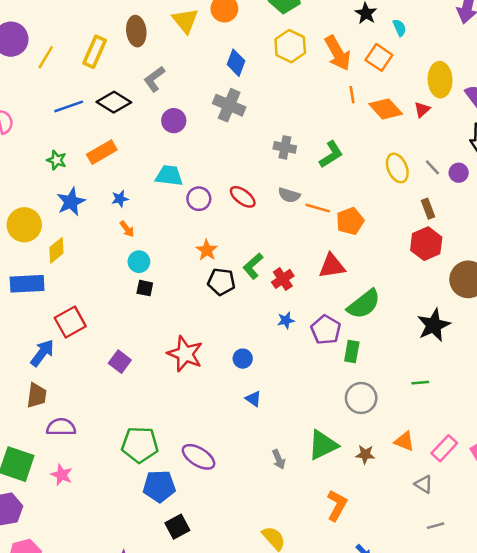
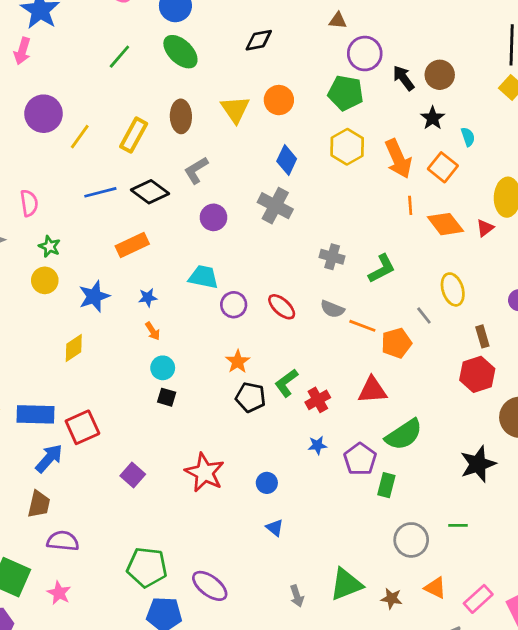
green star: (57, 160) -> (50, 246), moved
gray line: (432, 167) -> (424, 315), moved
yellow circle: (24, 225) -> (45, 280), moved, size x0.7
blue rectangle: (27, 284) -> (36, 414), moved
gray circle: (361, 398) -> (411, 540), moved

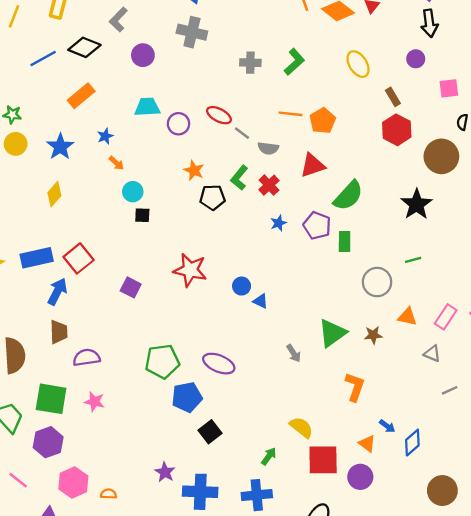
gray semicircle: (332, 309) -> (268, 148), moved
gray line: (424, 315) -> (242, 133), moved
blue circle: (267, 483) -> (242, 286), moved

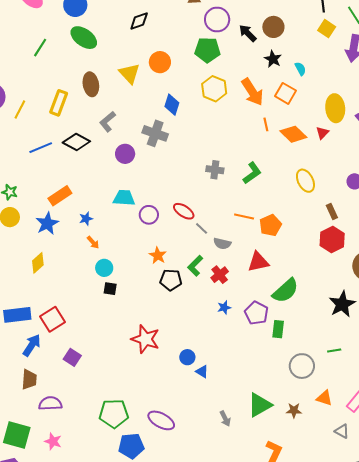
gray cross: (192, 32) -> (155, 133), moved
orange rectangle: (81, 96) -> (60, 196), moved
purple square: (131, 287) -> (72, 357), moved

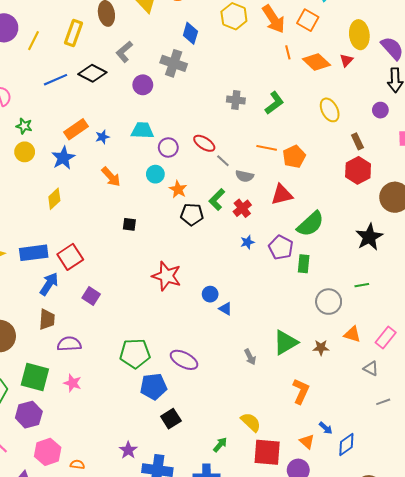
blue star: (86, 219) -> (102, 137), moved
orange arrow: (93, 242) -> (111, 177), size x1.5
cyan circle: (104, 268) -> (155, 174), moved

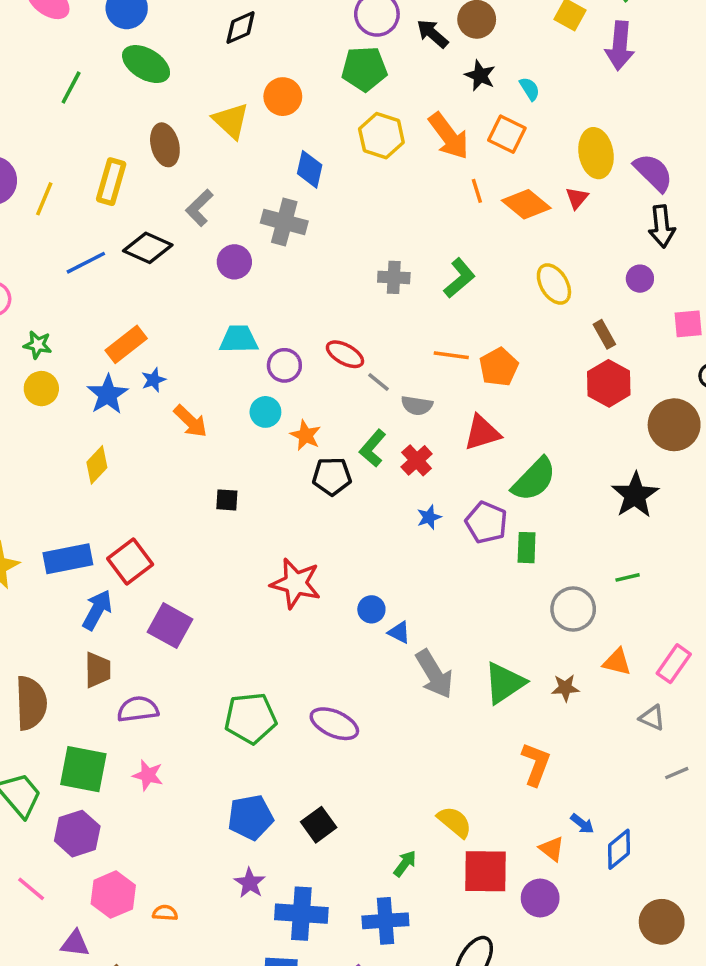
blue star: (102, 137) -> (154, 380), moved
purple square: (91, 296) -> (170, 626), size x1.4
gray arrow: (250, 357) -> (434, 674), moved, size x1.8
blue pentagon: (153, 387) -> (250, 817), moved

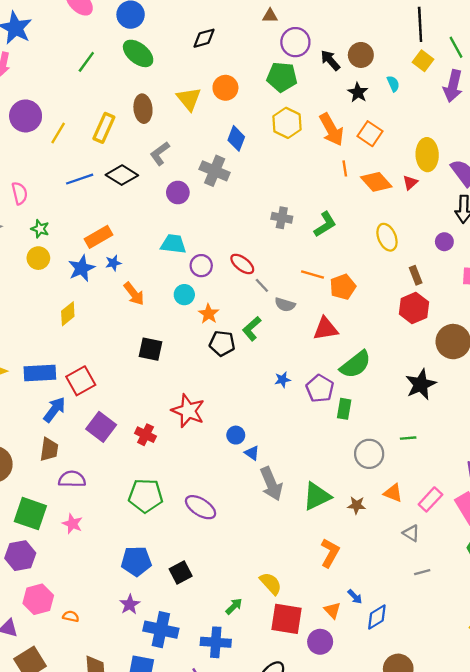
cyan semicircle: (530, 89) -> (393, 84), moved
red cross: (417, 460) -> (145, 435), moved, turned -30
black square: (227, 500) -> (151, 349), size x1.5

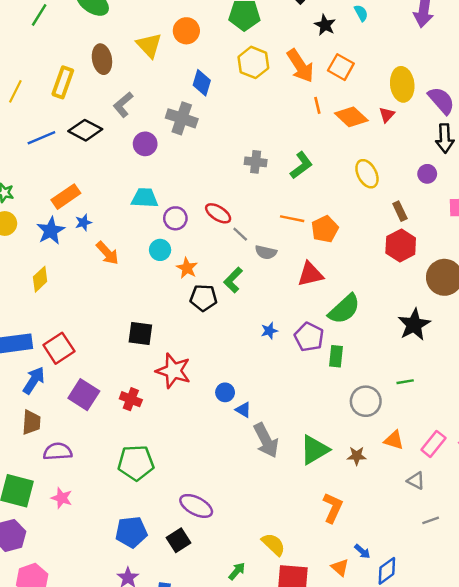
black square: (151, 349) -> (140, 333), moved
purple ellipse: (201, 507) -> (196, 506), moved

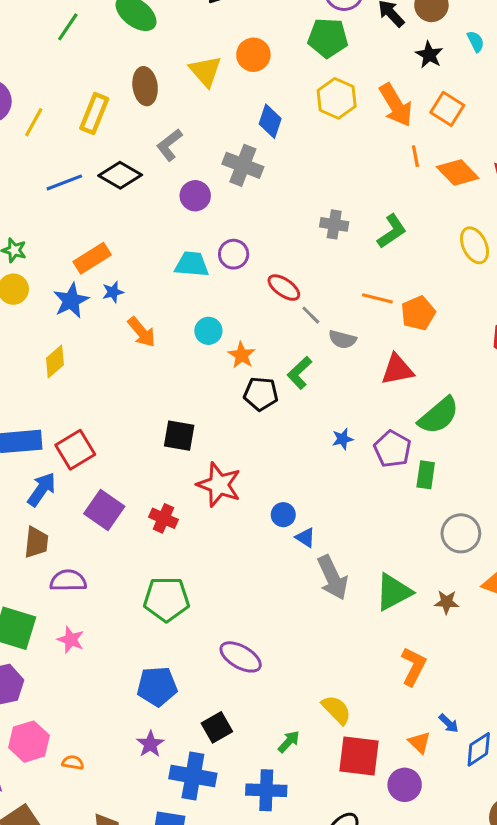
purple circle: (175, 218) -> (234, 254), moved
black square: (179, 540) -> (217, 727), moved

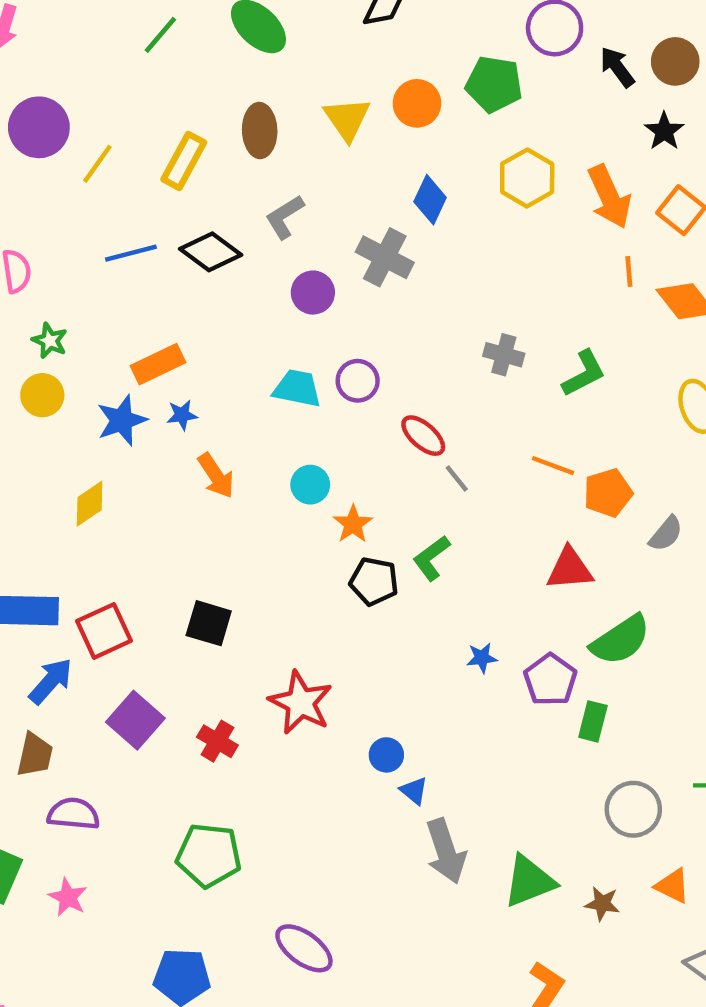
green pentagon: (328, 38) -> (494, 84), moved
gray semicircle: (342, 339) -> (666, 534), moved, turned -72
black square: (179, 436) -> (209, 623), moved

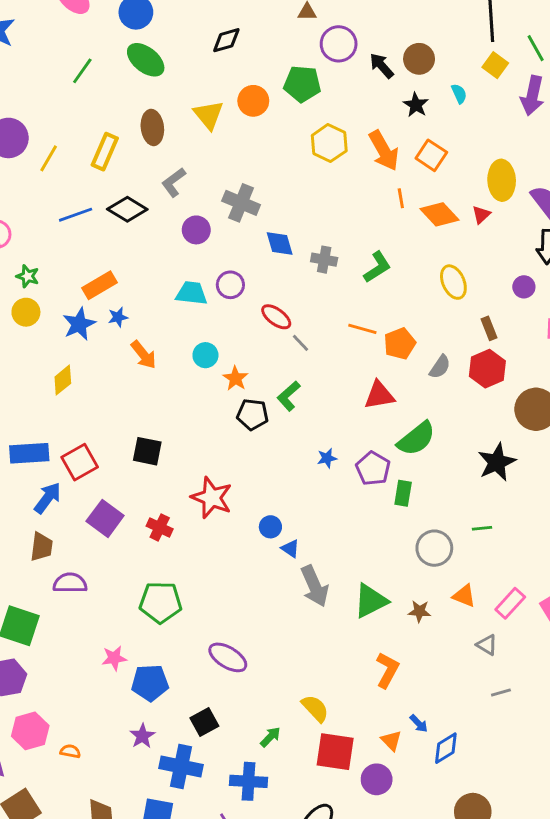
blue diamond: (430, 200) -> (280, 243), moved, turned -36
pink star: (68, 897) -> (114, 658), moved, turned -30

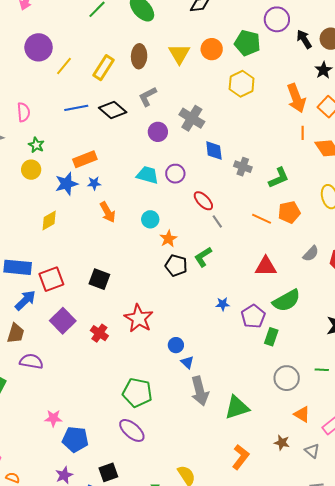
yellow hexagon: (329, 143) -> (242, 84), moved
orange pentagon: (400, 344) -> (289, 212), moved
green pentagon: (161, 602) -> (137, 393), moved
brown star: (419, 611) -> (282, 443), moved

